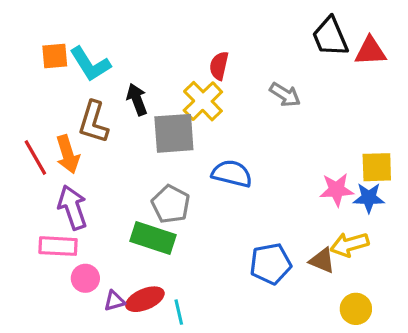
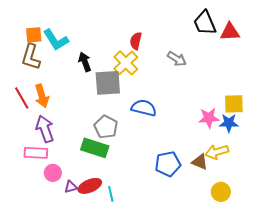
brown L-shape: (93, 122) -> (31, 57), moved

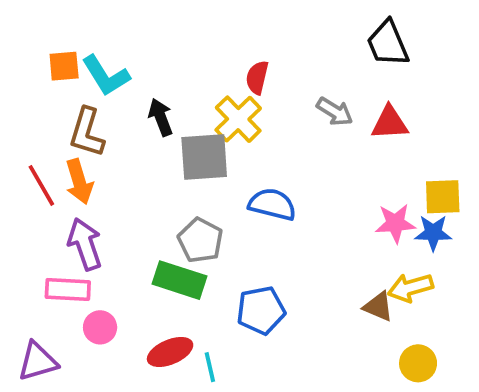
red triangle: (230, 32) -> (390, 123), moved
brown L-shape: (31, 57) -> (87, 132), moved
blue pentagon: (168, 164) -> (261, 310), moved
purple triangle: (71, 187) -> (38, 361), moved, size x1.6

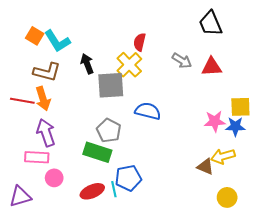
orange square: (64, 66) -> (35, 36), turned 36
brown L-shape: (87, 132) -> (47, 72), turned -92
red line: (41, 185) -> (22, 101), turned -50
blue pentagon: (261, 310) -> (128, 178), moved
cyan line: (210, 367) -> (114, 189), moved

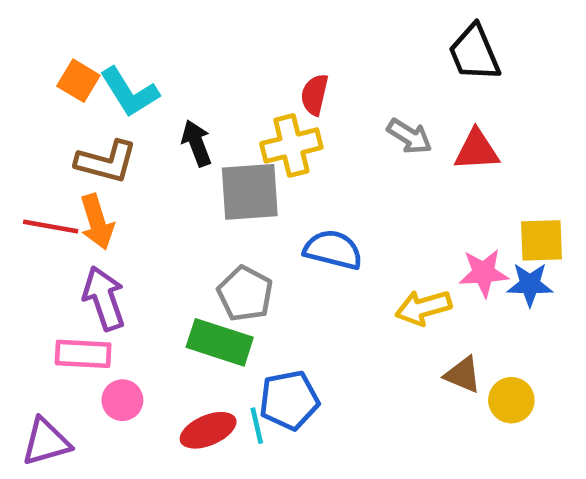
yellow cross: (129, 65) -> (291, 146), turned 30
yellow arrow: (223, 156) -> (423, 308), moved
yellow circle: (227, 197) -> (511, 400), moved

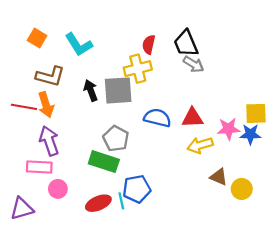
black trapezoid: (474, 53) -> (186, 43), moved
cyan L-shape: (129, 92) -> (79, 45), moved
black arrow: (197, 143) -> (91, 90), moved
red triangle: (477, 150) -> (192, 118), moved

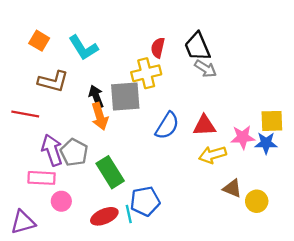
orange arrow: (46, 105) -> (100, 116), moved
blue semicircle: (157, 118) -> (167, 126), turned 108
gray pentagon: (116, 139) -> (74, 152), moved
green rectangle: (104, 162) -> (110, 172), turned 40

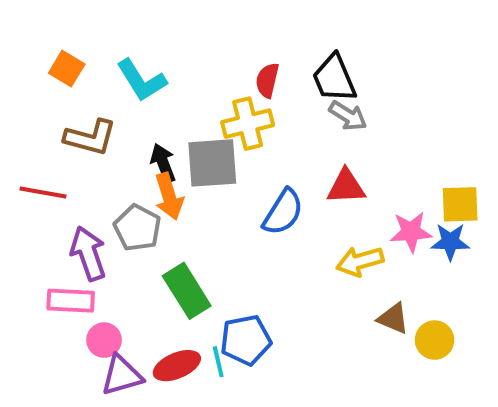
red triangle: (204, 126) -> (346, 187), moved
gray pentagon: (74, 152) -> (137, 228), moved
purple triangle: (23, 222) -> (122, 375), moved

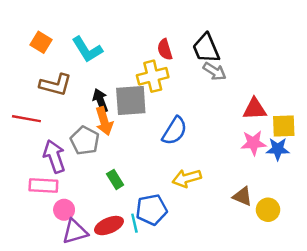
red semicircle: (267, 80) -> (165, 50), turned -30
red triangle: (346, 187) -> (255, 109), moved
yellow arrow: (360, 261) -> (187, 178), moved
green rectangle: (187, 291) -> (115, 179), size x0.6

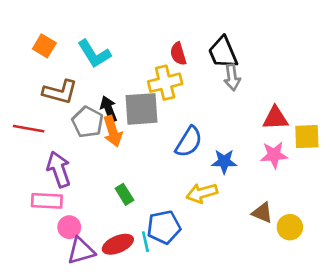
gray arrow: (215, 71) -> (232, 77), turned 50
gray pentagon: (85, 141) -> (88, 122), moved
blue star: (278, 149) -> (224, 161), moved

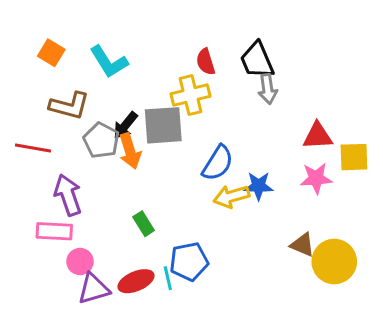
black arrow: (109, 109) -> (125, 125), turned -120
yellow arrow: (202, 193) -> (231, 196), moved
yellow circle: (290, 227) -> (334, 262), size x1.5

